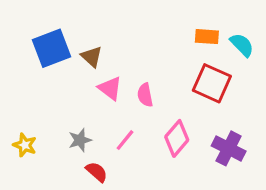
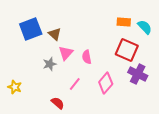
pink triangle: (110, 88) -> (66, 53), turned 35
gray star: (80, 140) -> (50, 64), moved
purple cross: (229, 148) -> (138, 74), moved

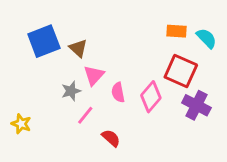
pink semicircle: (87, 57) -> (118, 92), moved
pink diamond: (106, 83) -> (151, 97), moved
pink line: (75, 84) -> (85, 115), moved
red semicircle: (58, 103) -> (111, 138), moved

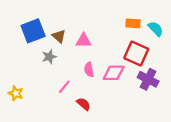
pink triangle: (94, 75) -> (84, 41), moved, turned 49
gray star: (71, 91) -> (49, 57), moved
pink diamond: (151, 97) -> (114, 73), turned 50

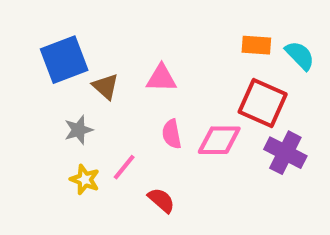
brown triangle: (59, 36) -> (105, 86), moved
gray star: (49, 57) -> (79, 130), moved
yellow star: (16, 93) -> (85, 180), moved

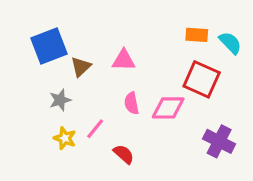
brown triangle: (105, 86) -> (81, 67), turned 35
purple cross: (285, 153) -> (219, 141), moved

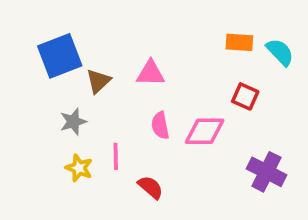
red square: (202, 79) -> (245, 96), size x0.6
pink line: (95, 129) -> (116, 156), turned -40

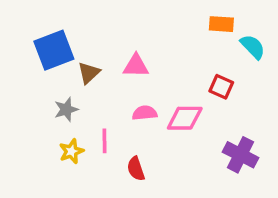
orange rectangle: (239, 42) -> (221, 24), moved
pink semicircle: (160, 125) -> (145, 113), turned 95
yellow star: (79, 168) -> (71, 151), turned 30
red semicircle: (151, 187) -> (136, 169), turned -150

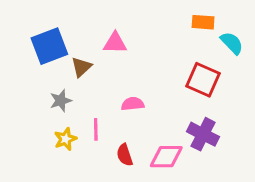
pink triangle: (136, 66) -> (115, 43), moved
red square: (221, 87) -> (203, 80), size x1.5
pink diamond: (185, 118) -> (166, 157), moved
purple cross: (240, 155) -> (203, 134), moved

